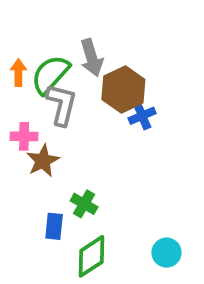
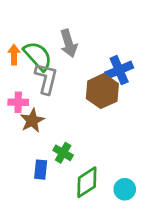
green semicircle: (50, 75) -> (38, 56), turned 96
brown hexagon: (123, 90) -> (102, 91), moved
blue cross: (142, 116) -> (119, 70), moved, size x1.4
green diamond: (92, 256) -> (87, 182), moved

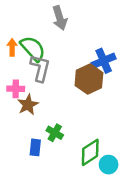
gray arrow: (69, 43) -> (60, 18), moved
green diamond: (87, 182) -> (90, 152), moved

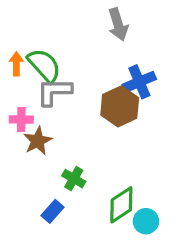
gray arrow: (60, 18) -> (118, 24), moved
gray L-shape: (40, 68) -> (54, 92), turned -104
blue rectangle: (35, 147) -> (52, 211), moved, turned 35

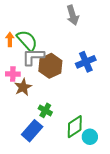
blue cross: (139, 82) -> (86, 62), moved
brown hexagon: (120, 106) -> (50, 66), moved
blue rectangle: (52, 211) -> (32, 131), size x1.5

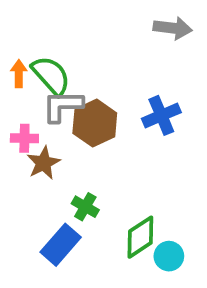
gray arrow: (73, 15) -> (173, 28), moved, turned -66

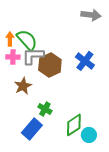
blue cross: (161, 115) -> (85, 61), turned -30
pink cross: (24, 138) -> (13, 57), moved

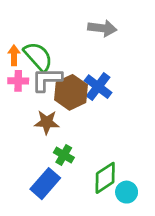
gray arrow: (91, 15) -> (102, 28), moved
blue cross: (85, 61) -> (98, 87), moved
brown star: (23, 86) -> (47, 122), moved, turned 30

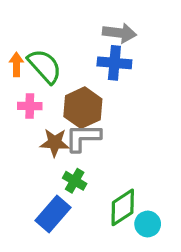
gray L-shape: (47, 79) -> (83, 138), moved
pink cross: (18, 81) -> (30, 106), moved
blue cross: (98, 87) -> (114, 63), moved, turned -32

